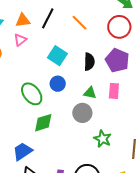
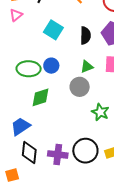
blue circle: (58, 84) -> (51, 66), moved
green triangle: (90, 93) -> (87, 67), turned -32
green ellipse: (32, 94) -> (29, 69), turned -50

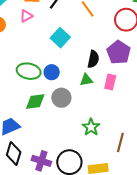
black semicircle: (85, 36) -> (93, 59), moved
gray circle: (80, 87) -> (61, 98), moved

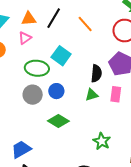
green ellipse: (29, 71) -> (37, 68), moved
gray circle: (61, 98) -> (33, 95), moved
green diamond: (35, 101) -> (58, 121), moved, turned 45

